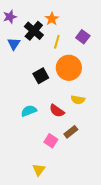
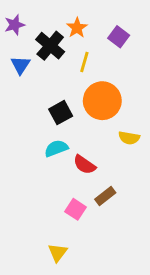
purple square: (83, 37) -> (119, 37), moved
yellow semicircle: (78, 100) -> (129, 138), moved
cyan semicircle: (29, 111) -> (56, 148), moved

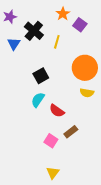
orange star: (77, 28) -> (63, 14), moved
orange circle: (102, 101) -> (85, 68), moved
cyan semicircle: (56, 148) -> (38, 100), turned -35
yellow triangle: (58, 252) -> (53, 173), moved

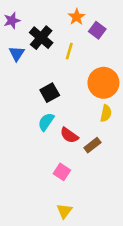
yellow semicircle: (87, 93) -> (106, 113), turned -88
brown rectangle: (71, 132) -> (92, 145), moved

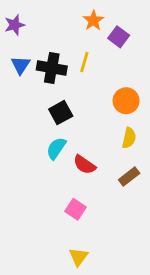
black cross: (41, 38) -> (52, 68), moved, turned -30
orange circle: (103, 83) -> (126, 101), size x0.7
brown rectangle: (92, 145) -> (129, 177), moved

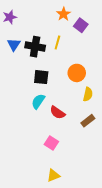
orange circle: (126, 101) -> (77, 73), moved
black square: (61, 113) -> (41, 77), turned 35
yellow triangle: (78, 257) -> (53, 175), turned 32

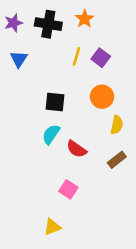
purple square: (81, 25) -> (101, 58), moved
black cross: (35, 47) -> (48, 24), moved
yellow triangle: (53, 175) -> (52, 227), moved

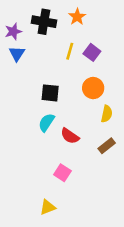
purple star: (13, 23) -> (13, 32), moved

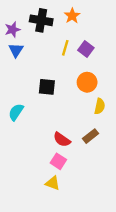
cyan semicircle: (46, 122) -> (16, 112), moved
red semicircle: (70, 136) -> (62, 140), moved
brown rectangle: (107, 146) -> (90, 136), moved
yellow triangle: (48, 207) -> (53, 183), moved, turned 42

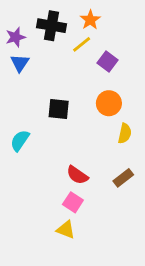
yellow line: (65, 48) -> (82, 44), moved, turned 35
brown rectangle: (90, 136) -> (123, 178), moved

